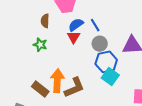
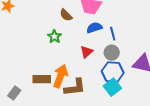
brown semicircle: (45, 21) -> (66, 15), turned -64
red triangle: (74, 37) -> (87, 52), moved
brown rectangle: (40, 89) -> (42, 79), turned -54

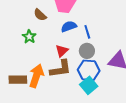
brown L-shape: (75, 87) -> (61, 69), moved

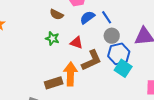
red triangle: (62, 51) -> (76, 43), moved, turned -40

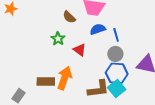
brown L-shape: (91, 60) -> (98, 89), moved

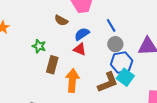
blue semicircle: (98, 29) -> (82, 34), moved
green star: (58, 39) -> (39, 46), moved
brown rectangle: (46, 81) -> (52, 65), moved, turned -60

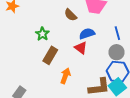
orange arrow: (72, 80) -> (65, 76), size x0.7

